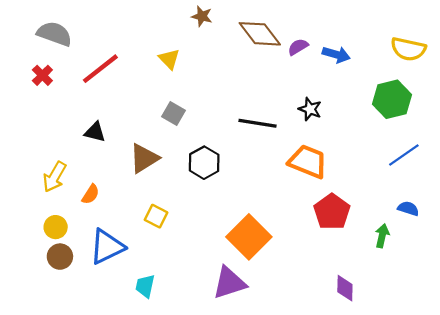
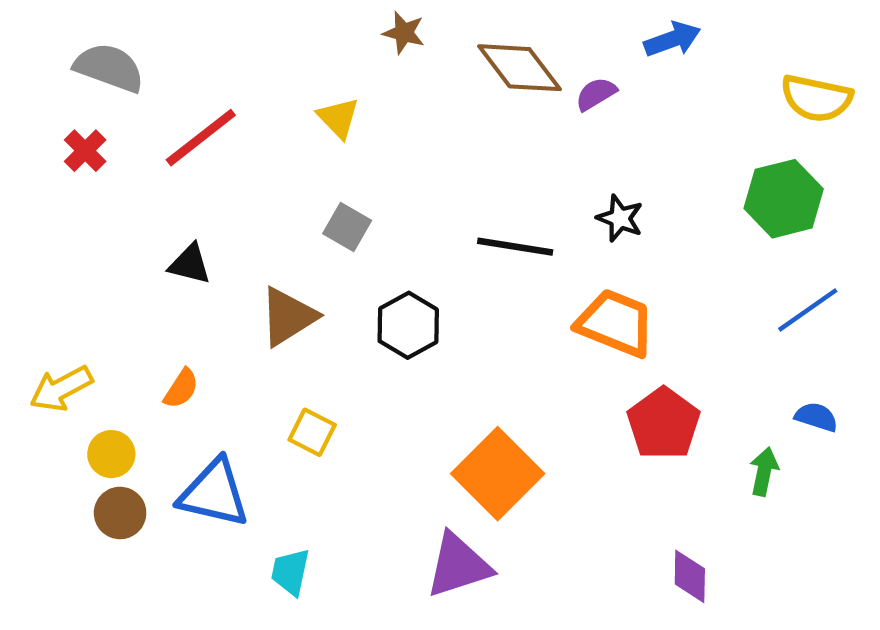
blue arrow: (336, 55) -> (672, 39), moved, turned -36
yellow arrow: (54, 177) -> (61, 389), moved, turned 32
blue triangle: (107, 247) -> (214, 493), turned 39

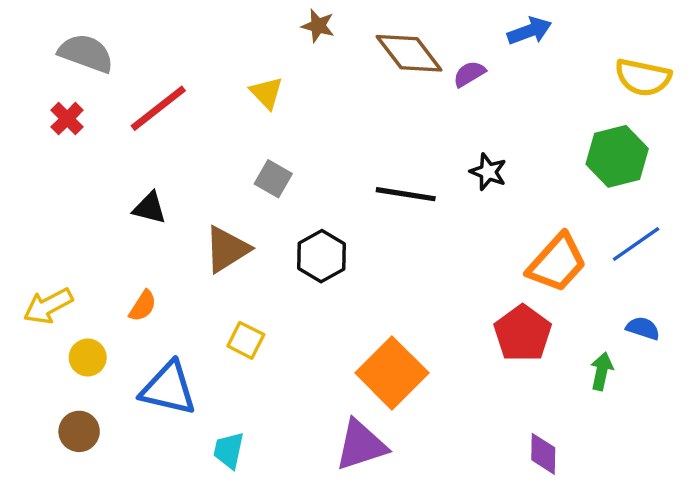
orange trapezoid: (616, 323) -> (557, 263), moved, turned 110
brown circle: (120, 513) -> (79, 431), moved

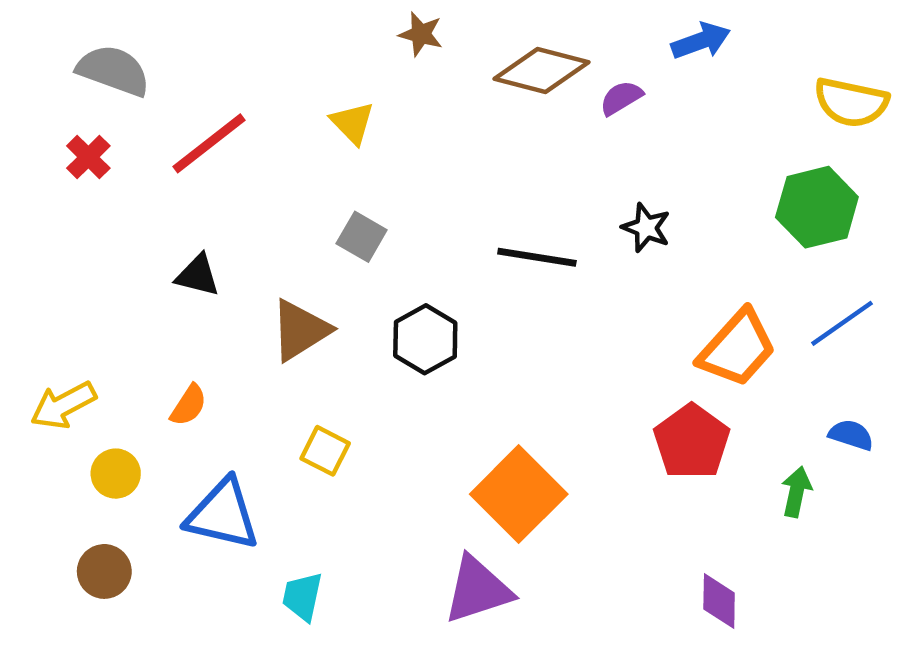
brown diamond: (409, 53) -> (541, 71), turned -38

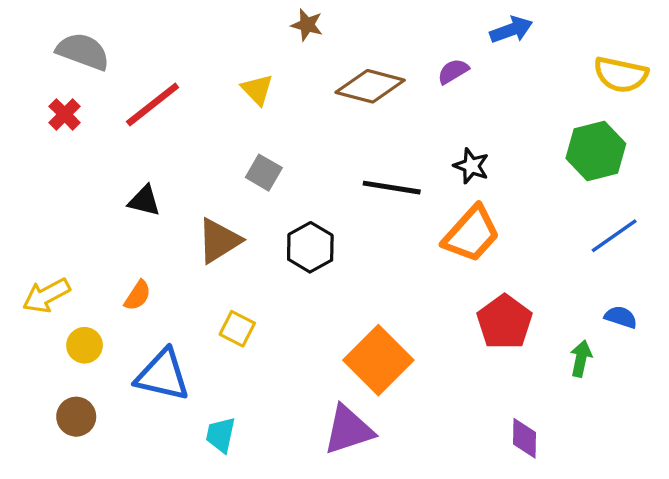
brown diamond: (541, 71) -> (370, 86), moved
orange trapezoid: (737, 348) -> (471, 234), moved

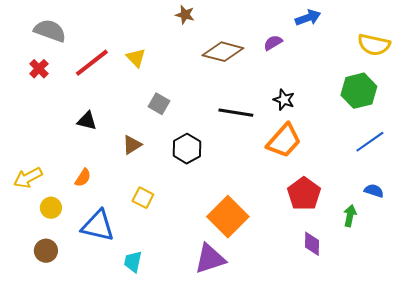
yellow triangle: (257, 90) -> (136, 58), moved
brown triangle: (219, 241) -> (132, 145), size x0.7
purple diamond: (524, 438) -> (312, 244), moved

